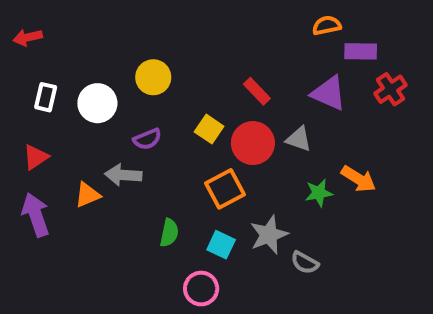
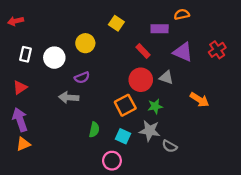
purple rectangle: (361, 51) -> (160, 29), moved
yellow square: (209, 129) -> (116, 23), moved
green star: (319, 193) -> (155, 106), moved
orange triangle: (87, 195) -> (23, 144), moved
gray star: (269, 235) -> (150, 131), turned 30

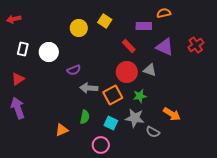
yellow circle: (85, 43) -> (79, 28), moved
gray arrow: (69, 97) -> (89, 88), moved
orange arrow: (199, 100) -> (172, 114), moved
orange triangle: (23, 144) -> (62, 130), moved

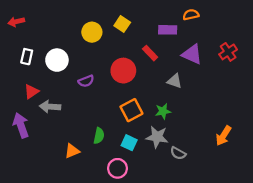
red circle: (127, 72) -> (123, 71), moved
red triangle: (18, 79) -> (31, 92), moved
gray arrow: (89, 88) -> (50, 107), moved
orange arrow: (172, 114) -> (223, 136), moved, turned 90

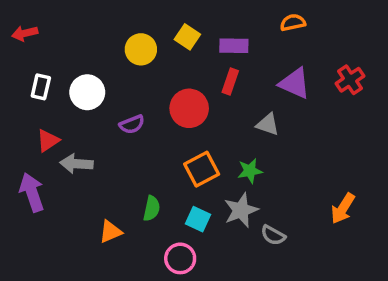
purple rectangle: (168, 30) -> (234, 46), moved
red rectangle: (150, 53) -> (230, 82), turned 63
gray star: (157, 137) -> (241, 210), turned -30

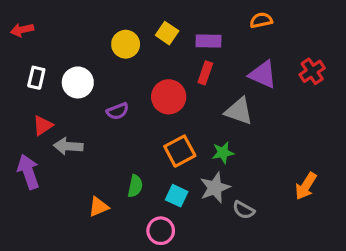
gray triangle: (268, 124) -> (239, 111), size x1.4

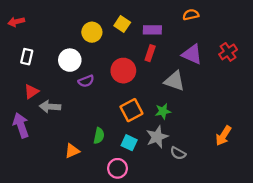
white circle: (78, 82) -> (70, 60), moved

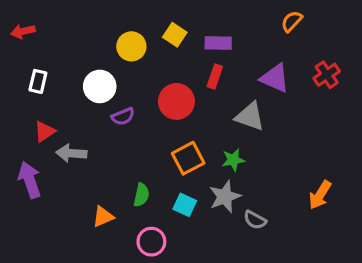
orange semicircle: (191, 15) -> (292, 21), moved, turned -35
pink circle: (118, 168) -> (151, 242), moved

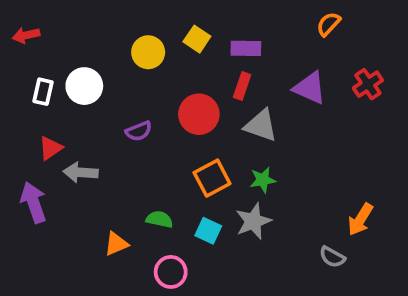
white circle: (100, 86) -> (84, 86), moved
gray triangle: (250, 116) -> (261, 125), moved
green semicircle: (141, 195) -> (159, 219), turned -90
gray semicircle: (255, 220) -> (332, 257), moved

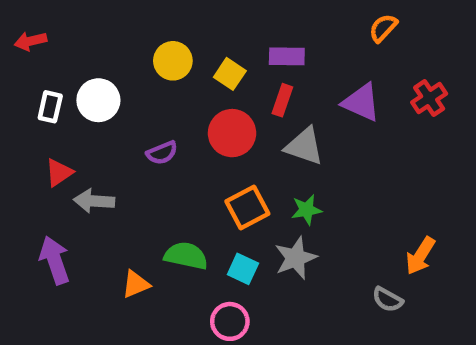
yellow square: (197, 39) -> (230, 74), moved
purple arrow: (34, 202) -> (55, 260), moved
green semicircle: (159, 219) -> (186, 256), size x1.4
pink circle: (171, 272) -> (230, 321), moved

